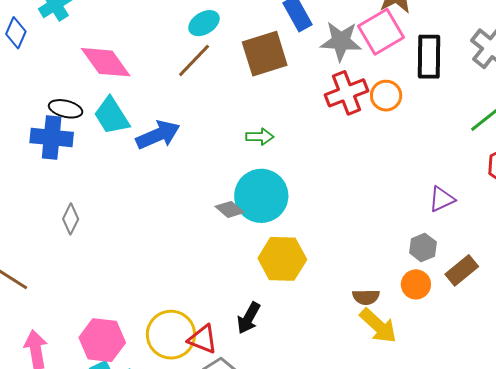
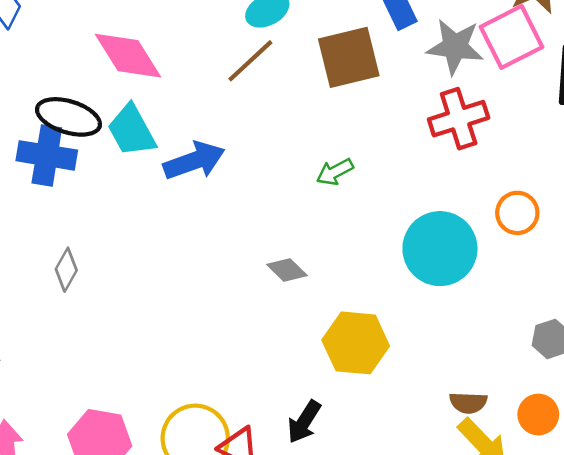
orange circle: (386, 96) -> (517, 213), moved
black ellipse: (66, 109) -> (68, 117), size x1.4
green arrow: (260, 137) -> (335, 172), turned 148
cyan circle: (261, 196) -> (440, 249), moved
orange circle: (416, 284) -> (538, 415), moved

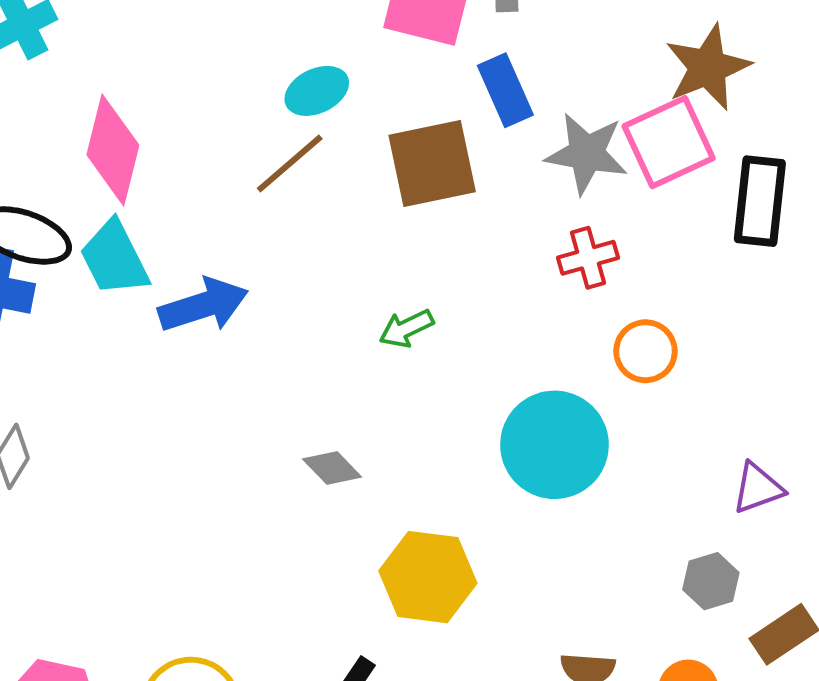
pink diamond: (128, 56) -> (113, 150), turned 44
red cross: (459, 119) -> (588, 258), size x0.7
orange circle: (517, 213) -> (646, 351), moved

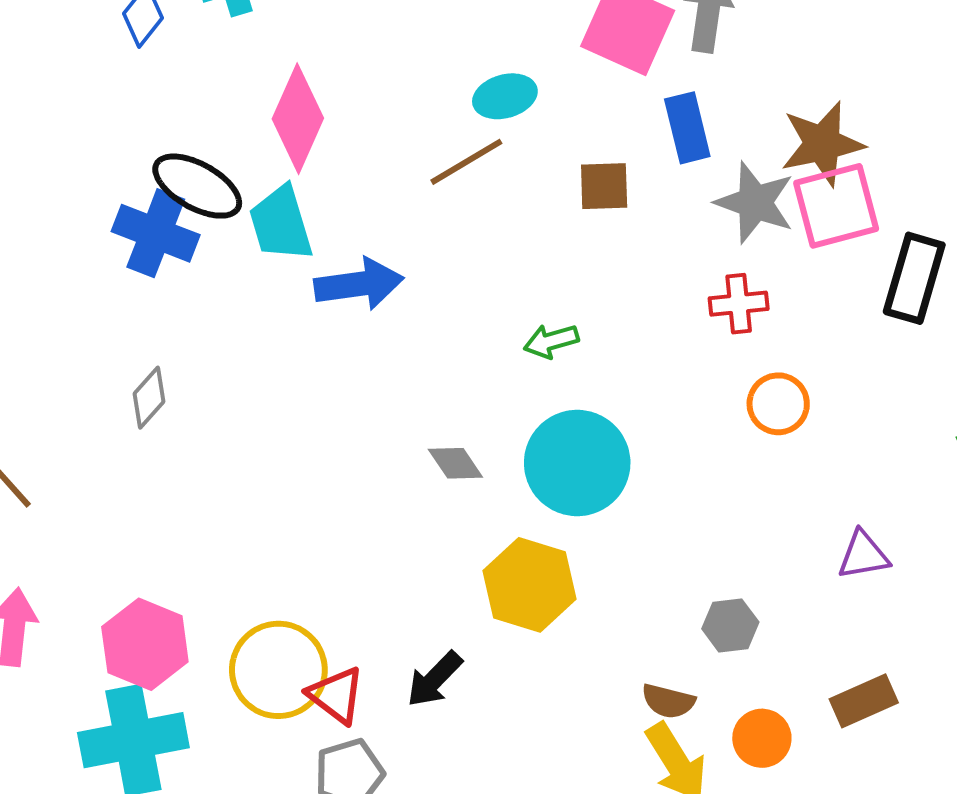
brown star: (708, 67) -> (822, 144), moved
brown square: (432, 164) -> (604, 186), size x0.6
cyan circle: (554, 445) -> (577, 463), moved
gray hexagon: (711, 581) -> (730, 625), moved

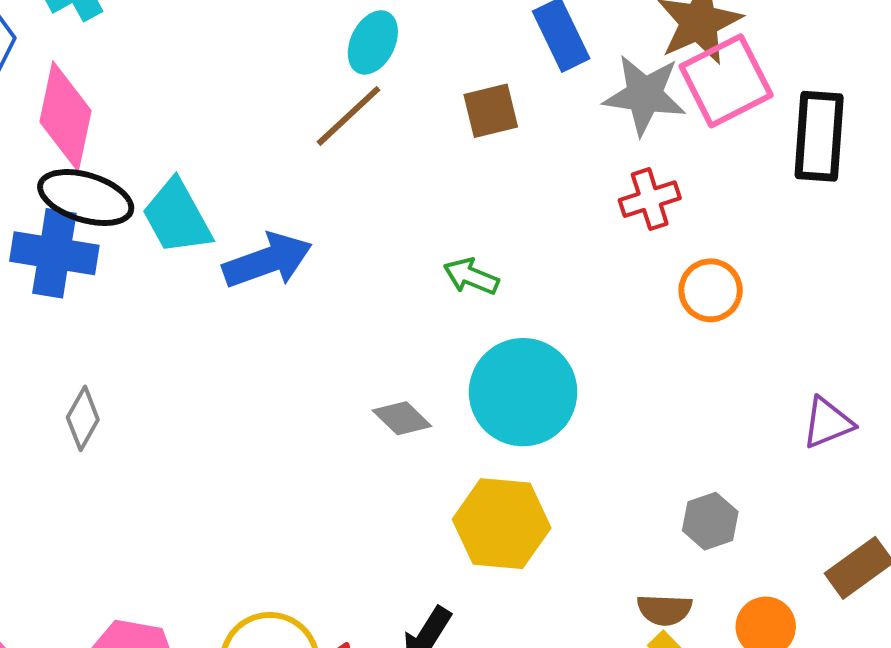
cyan ellipse: (505, 96) -> (373, 42), turned -36
pink diamond: (298, 119) -> (65, 116), moved
green arrow: (551, 341) -> (471, 276), turned 50

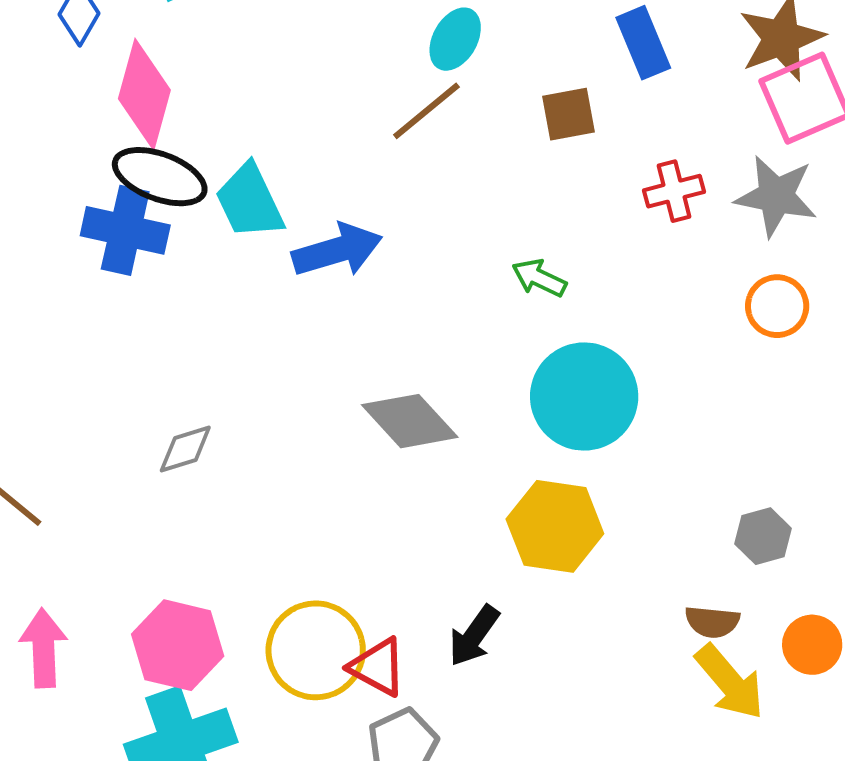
gray star: (644, 95) -> (776, 196), moved
red cross: (650, 199) -> (674, 191), moved
gray diamond: (83, 418) -> (185, 449), moved, turned 40
gray diamond: (402, 418) -> (410, 421), moved, size x1.6

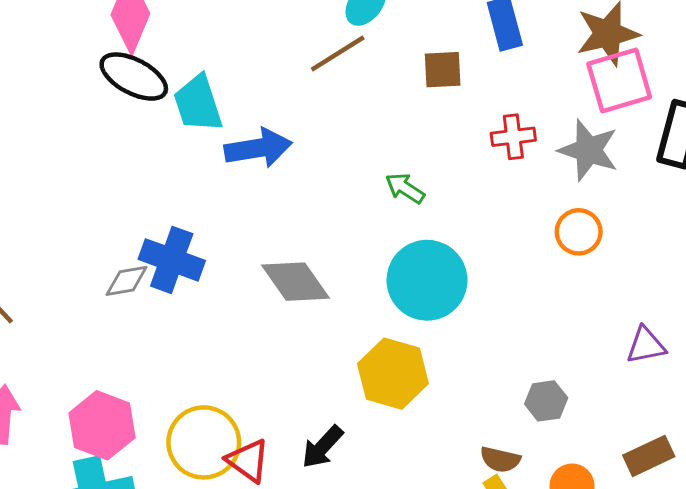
blue cross: (125, 230) -> (172, 260), moved

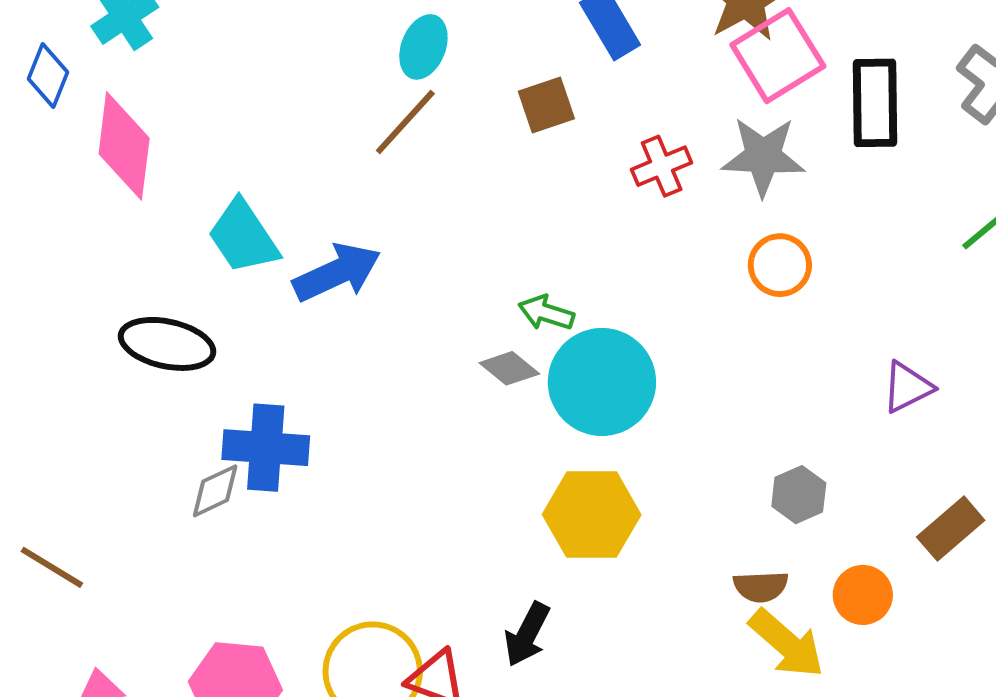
black ellipse: (134, 77) -> (167, 344), moved
green arrow: (405, 188) -> (546, 313), moved
gray diamond: (295, 282) -> (509, 368), moved, size x0.6

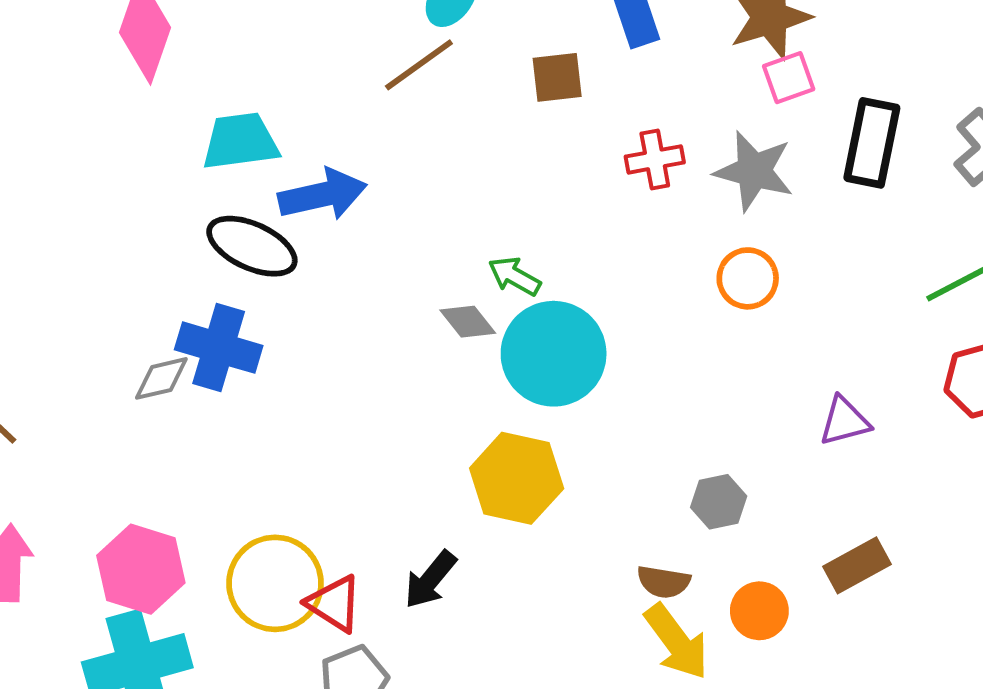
pink square: (778, 56) -> (789, 78), size x0.6
cyan trapezoid: (243, 237) -> (240, 141), turned 104
black ellipse: (167, 344) -> (252, 246), moved

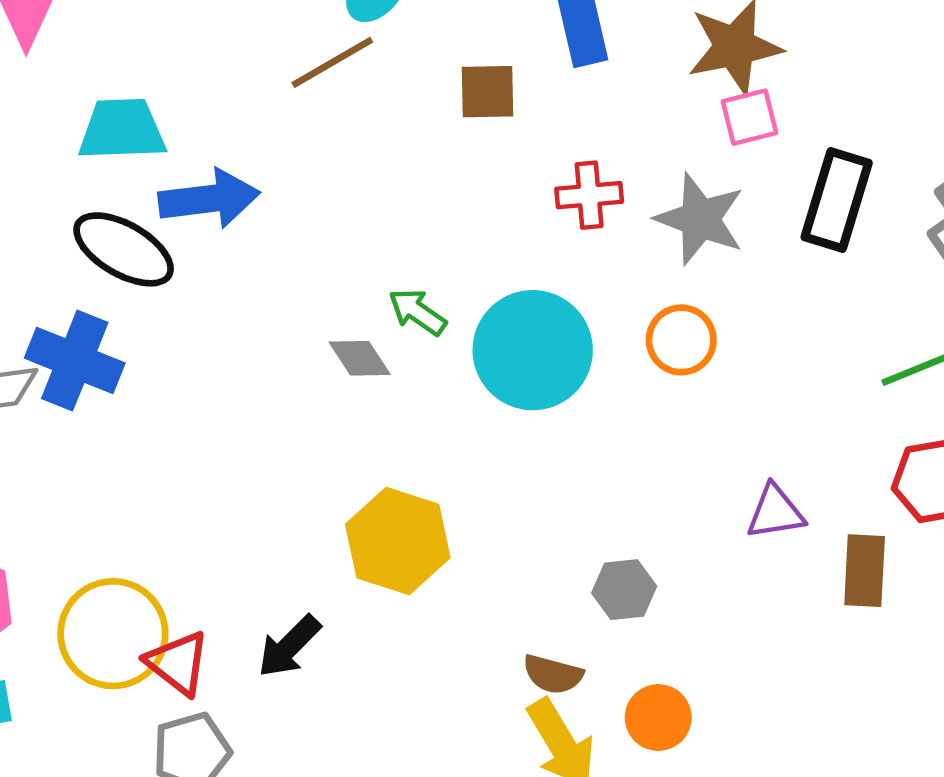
cyan circle: (554, 354) -> (533, 350), moved
brown rectangle: (857, 565) -> (865, 571), moved, turned -64

